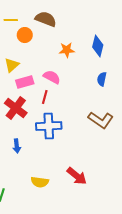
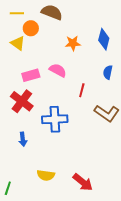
yellow triangle: (12, 65) -> (18, 43), moved, turned -42
red line: (45, 97) -> (82, 90), moved
red arrow: (77, 176) -> (83, 182), moved

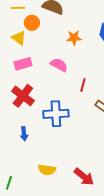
pink rectangle: (31, 75) -> (23, 64), moved

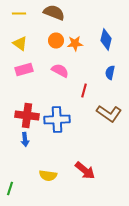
orange circle: (32, 23) -> (56, 40), moved
red cross: (23, 96) -> (27, 116), moved, turned -30
red arrow: (84, 177) -> (85, 170), moved

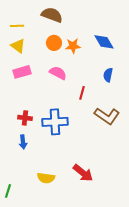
yellow line: (19, 14) -> (17, 26), moved
blue diamond: (106, 40) -> (104, 42), turned -45
red cross: (27, 116) -> (25, 118), size x0.6

